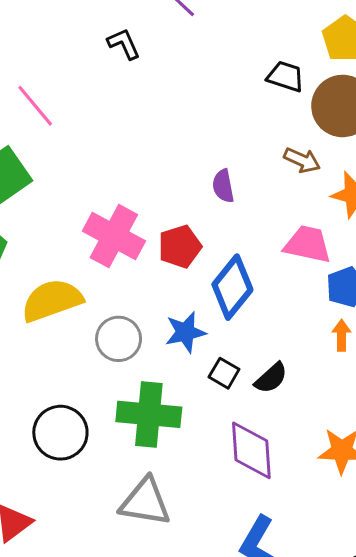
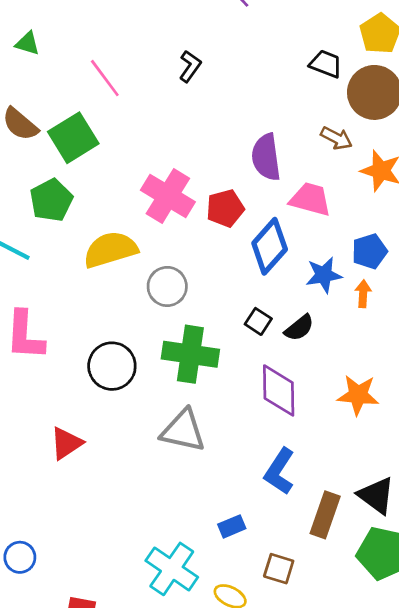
black L-shape: (124, 44) -> (190, 66), moved, turned 56
purple semicircle: (223, 186) -> (266, 157), size x1.6
pink trapezoid: (308, 244) -> (310, 199), moved
blue star: (185, 332) -> (324, 275), moved

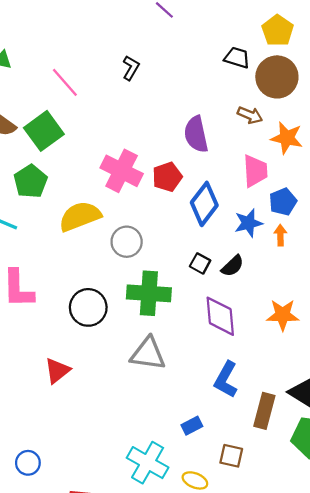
pink trapezoid: (310, 199) -> (255, 171), moved, turned 76

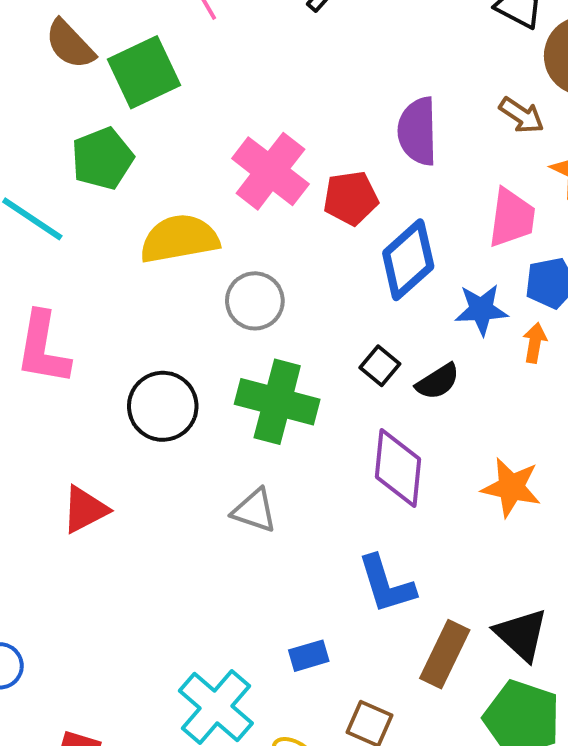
gray triangle: (148, 354) -> (254, 511), size x0.7
blue L-shape: (226, 380) -> (386, 584), turned -57

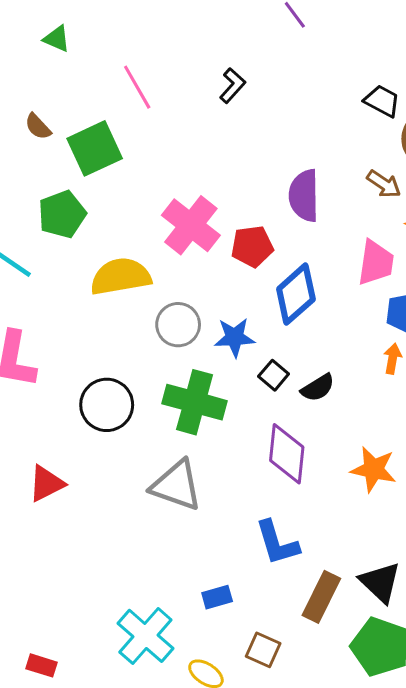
brown semicircle: (70, 44) -> (38, 127), size x0.7
blue star: (481, 310) -> (235, 337), moved
gray triangle: (254, 511) -> (176, 485), size x1.5

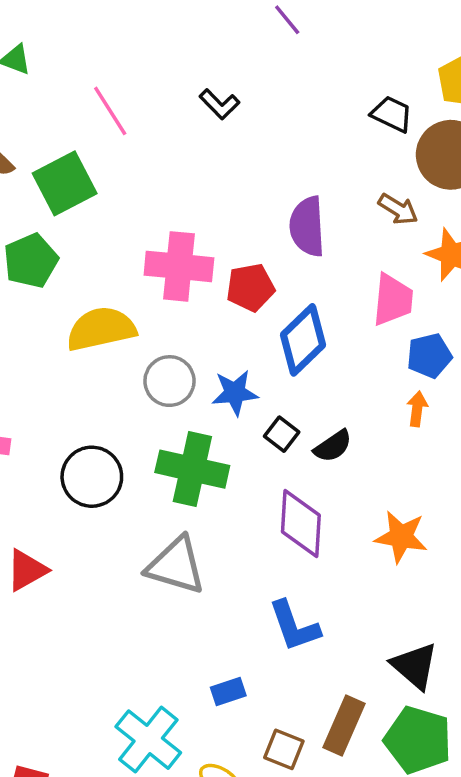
black L-shape: (232, 86) -> (219, 104), turned 96
pink cross: (191, 225) -> (179, 266), turned -30
brown rectangle: (321, 597) -> (344, 726), moved

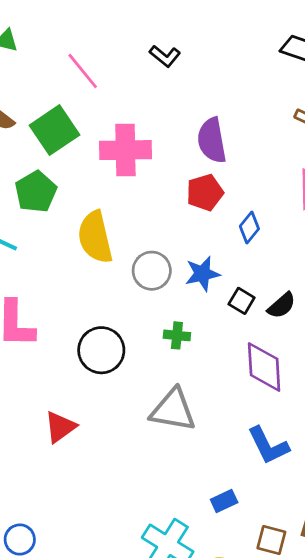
purple semicircle: (307, 226) -> (212, 140), moved
pink cross: (179, 266) -> (125, 150), moved
yellow semicircle: (101, 329) -> (95, 237), turned -84
blue diamond: (303, 340) -> (249, 228), size x0.6
green cross: (192, 469) -> (177, 335), size x0.5

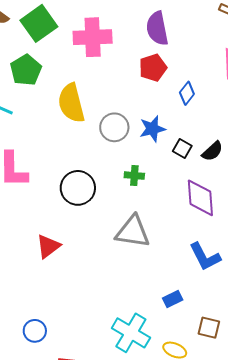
blue circle: (20, 540) -> (35, 331), moved

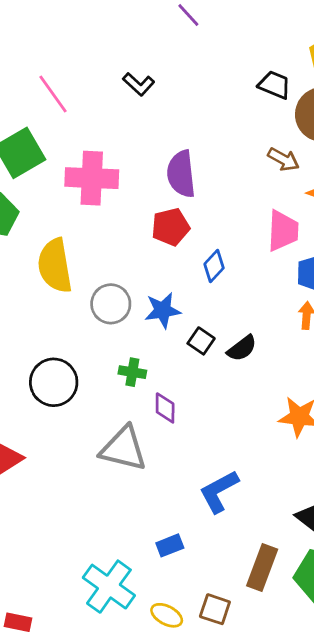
purple diamond: (200, 198) -> (165, 408), moved, size x0.6
blue L-shape: (205, 257) -> (219, 491), turned 84
brown square: (209, 328) -> (215, 609), moved

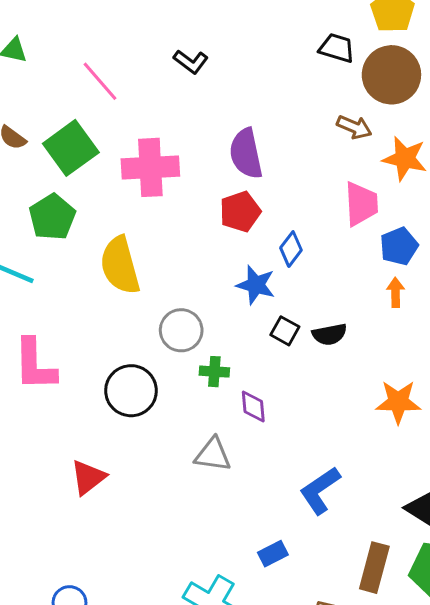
gray circle: (111, 304) -> (181, 330), moved
blue star: (163, 310) -> (256, 285), moved, turned 30
black semicircle: (242, 348) -> (330, 334), turned 32
gray triangle: (123, 449) -> (213, 455), size x0.7

